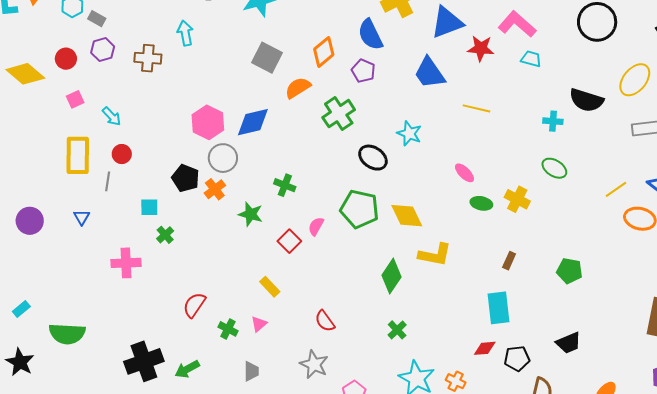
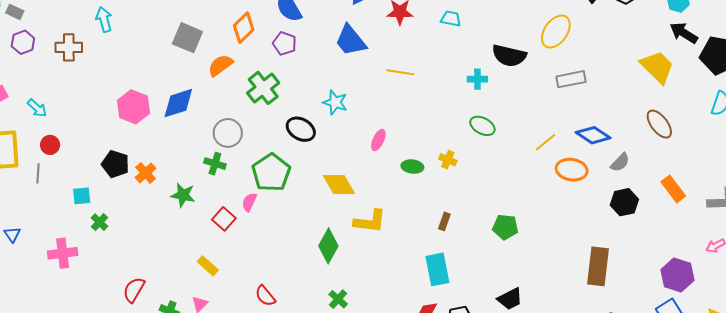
gray circle: (223, 158) -> (228, 133), moved
pink ellipse: (464, 173) -> (378, 140), moved, turned 75
yellow cross: (517, 199) -> (448, 160), size x0.7
green pentagon: (359, 209) -> (271, 173), moved, turned 30
blue triangle: (82, 217) -> (12, 234), moved

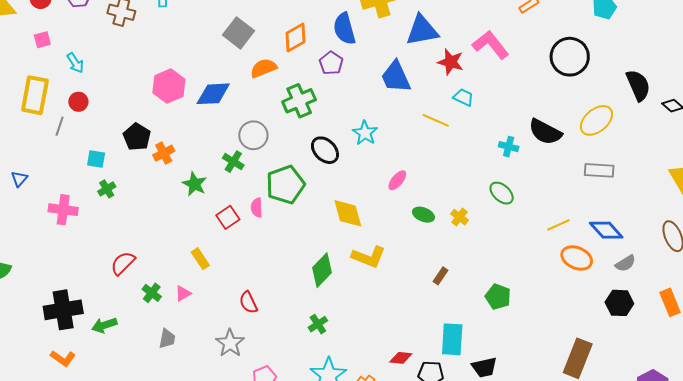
cyan trapezoid: (451, 19) -> (463, 97), moved
pink semicircle: (249, 202) -> (257, 208), turned -42
cyan rectangle: (437, 269) -> (452, 339), moved

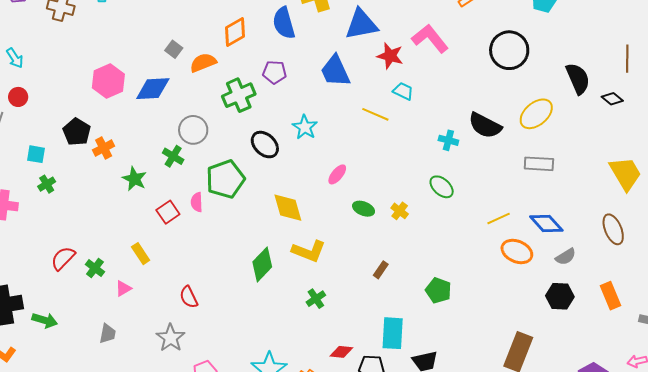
gray square: (239, 33) -> (174, 49), moved, size x0.6
purple pentagon: (331, 63) -> (275, 72), moved, turned -30
green cross: (152, 293) -> (95, 268), moved
green cross: (318, 324) -> (316, 299), moved
green arrow: (104, 325) -> (45, 320), turned -145

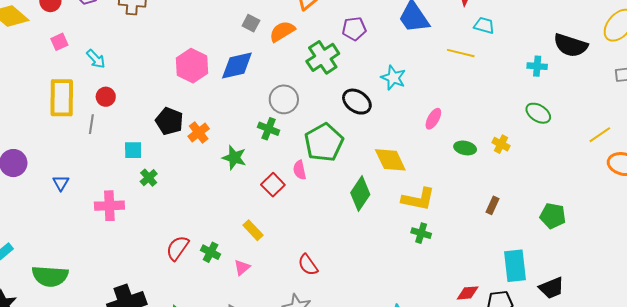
green diamond: (262, 264) -> (360, 194), moved
green cross: (316, 299) -> (421, 233), moved, turned -30

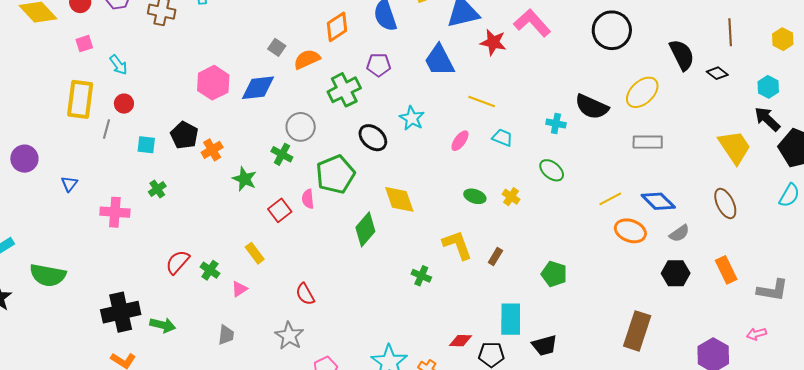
cyan trapezoid: (484, 25) -> (502, 138), moved
pink ellipse: (433, 119) -> (460, 141), moved
cyan square: (133, 150) -> (146, 145), moved
yellow L-shape: (418, 199) -> (457, 245), moved, turned -128

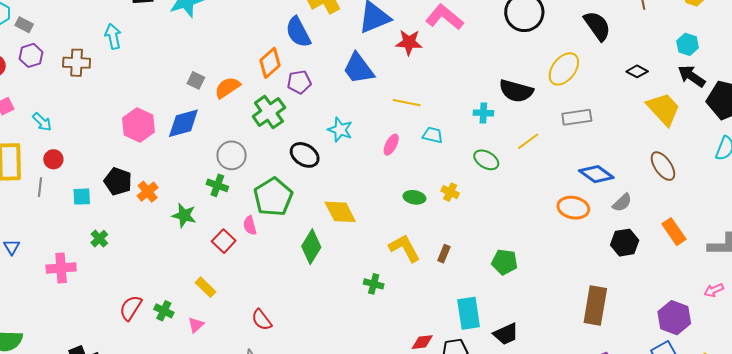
orange diamond: (337, 27) -> (270, 63), moved
black diamond: (717, 73) -> (637, 71), moved
yellow line: (610, 199) -> (528, 141), moved

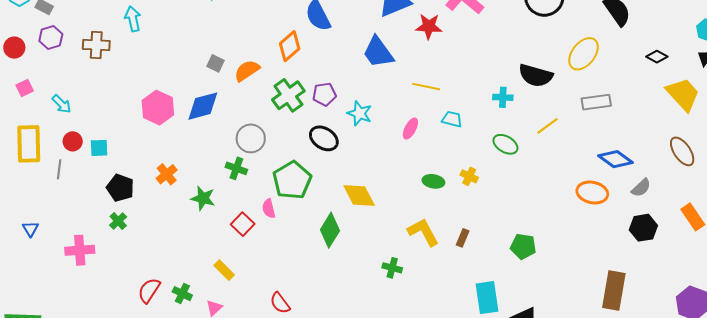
purple pentagon: (299, 82) -> (324, 94), moved
black pentagon: (118, 181) -> (120, 188), moved
cyan square: (82, 197) -> (99, 148), moved

